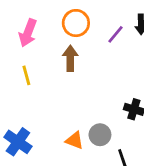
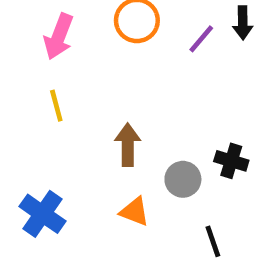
brown arrow: (70, 58) -> (128, 145), moved
gray circle: (100, 135) -> (183, 179), moved

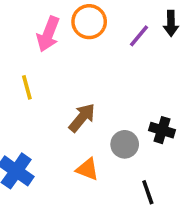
pink arrow: (59, 37) -> (48, 34), moved
brown arrow: (128, 145) -> (82, 118), turned 40

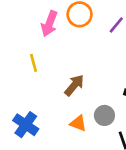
gray circle: (125, 144) -> (104, 115), moved

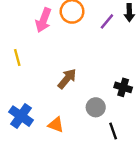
yellow line: (34, 63) -> (17, 58), moved
orange triangle: (78, 123) -> (56, 125), moved

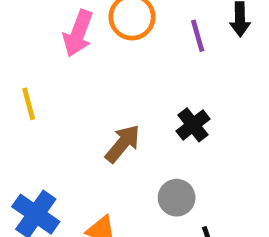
purple line: (107, 21) -> (198, 36), turned -56
black cross: (123, 87) -> (193, 125), moved, turned 35

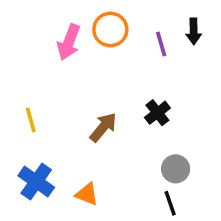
yellow line: (29, 104) -> (31, 120), moved
gray circle: (177, 198) -> (176, 169), moved

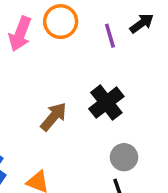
black arrow: (194, 31) -> (142, 23), turned -125
black cross: (157, 113) -> (106, 103), size x1.4

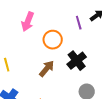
orange circle: (61, 22) -> (53, 40), moved

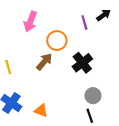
brown arrow: (47, 69) -> (44, 62), moved

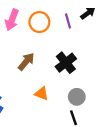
orange circle: (57, 41) -> (39, 22), moved
orange triangle: (41, 110) -> (42, 94), moved

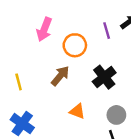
orange circle: (39, 22) -> (75, 45), moved

